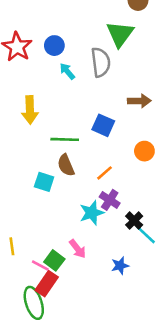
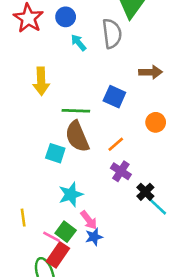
brown semicircle: (66, 165) -> (77, 136), size x1.4
cyan star: (92, 213) -> (71, 194), moved
blue star: (120, 266) -> (94, 237), moved

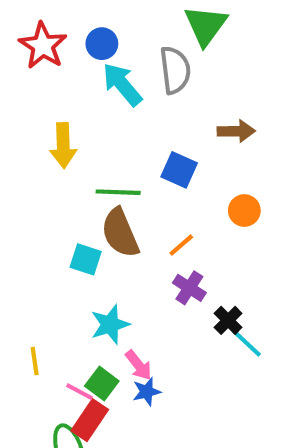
cyan arrow: (78, 43) -> (122, 84), size x1.6

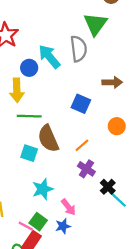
blue circle: (102, 44) -> (29, 68), moved
green line: (118, 192) -> (29, 116), moved
pink arrow: (138, 365) -> (68, 207), moved

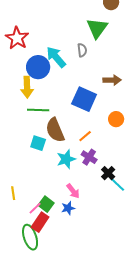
gray semicircle: (79, 49) -> (82, 50), size x0.6
blue circle: (29, 68) -> (38, 67), size x1.5
blue square: (81, 104) -> (84, 99), size x1.4
cyan star: (43, 189) -> (66, 159), moved
pink line: (26, 226) -> (35, 208), turned -72

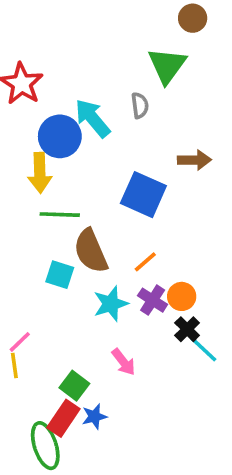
orange circle: (116, 119) -> (182, 296), moved
pink line: (35, 208) -> (20, 342), moved
blue star: (68, 208) -> (94, 416), moved

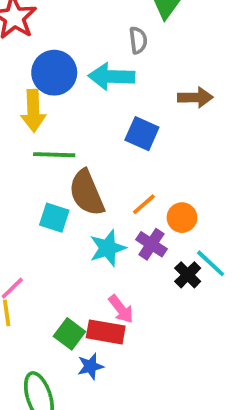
cyan arrow: (93, 118) -> (111, 76), moved, turned -48
blue square: (143, 195) -> (142, 134), size x0.7
orange circle: (182, 296) -> (182, 218), moved
cyan line: (203, 349) -> (211, 263), moved
red rectangle: (63, 418) -> (106, 332), moved, turned 66

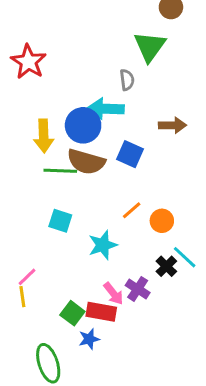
blue circle: (54, 73) -> (83, 125), moved
brown semicircle: (87, 193) -> (86, 162), moved, turned -51
purple cross: (151, 244) -> (138, 289), moved

